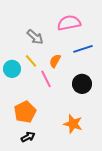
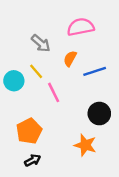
blue line: (83, 49) -> (95, 71), moved
orange semicircle: (55, 61) -> (70, 59), moved
black circle: (82, 84) -> (99, 114), moved

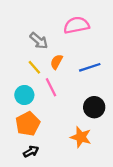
orange semicircle: (70, 59) -> (56, 62), moved
cyan circle: (14, 81) -> (24, 95), moved

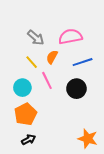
pink semicircle: (76, 25) -> (70, 37), moved
black circle: (94, 107) -> (76, 89), moved
orange star: (81, 137) -> (88, 139), moved

